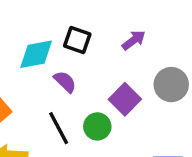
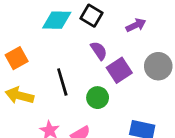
purple semicircle: (65, 82) -> (99, 51), moved
green circle: (97, 126) -> (98, 98), moved

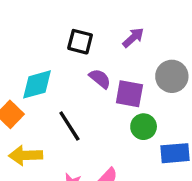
cyan diamond: (57, 20) -> (37, 84), moved
purple square: (119, 70) -> (129, 94), turned -30
green circle: (98, 98) -> (144, 127), moved

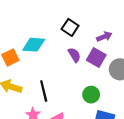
purple square: (129, 94) -> (96, 57), moved
black line: (69, 126) -> (44, 91), moved

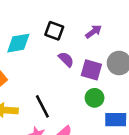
cyan diamond: (34, 45) -> (18, 43), moved
purple square: (96, 57) -> (91, 70), moved

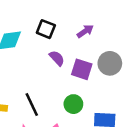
green circle: (95, 98) -> (73, 104), moved

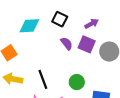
purple square: (82, 69) -> (87, 44), moved

